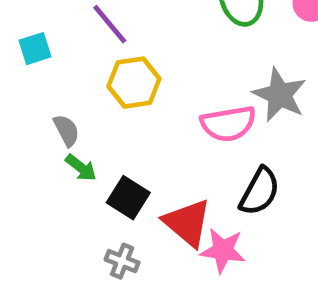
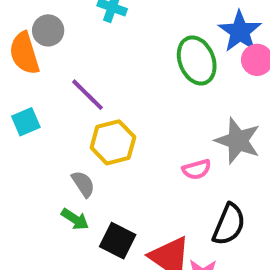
pink semicircle: (228, 124) -> (197, 169), size x0.6
gray semicircle: (66, 130) -> (83, 184), moved

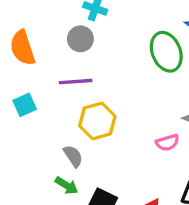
gray circle: (48, 30) -> (80, 39), moved
purple line: (87, 95) -> (76, 82), turned -48

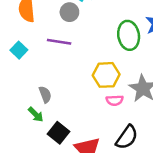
cyan square: (25, 105) -> (19, 50), turned -35
yellow hexagon: (97, 121) -> (106, 75), moved

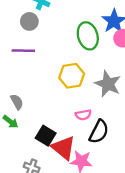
pink semicircle: (115, 100) -> (83, 115), moved
black square: (58, 133) -> (46, 136), moved

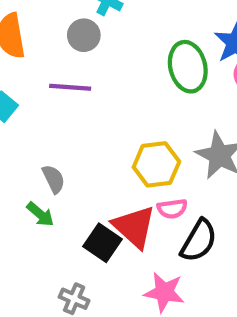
yellow hexagon: (72, 76) -> (156, 164), moved
red triangle: (63, 148) -> (134, 227), moved

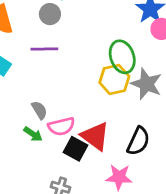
green ellipse: (188, 67) -> (122, 57), moved
yellow hexagon: (156, 164) -> (114, 79), moved
pink semicircle: (172, 209) -> (61, 126), moved, size x1.4

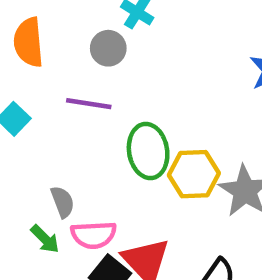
green ellipse: (122, 57) -> (148, 151), moved

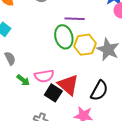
purple line: (89, 104) -> (75, 19), moved
gray semicircle: (63, 202) -> (10, 58), moved

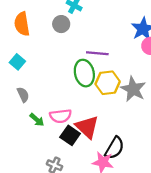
black semicircle: (99, 91) -> (115, 148), moved

